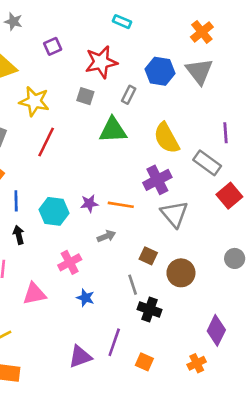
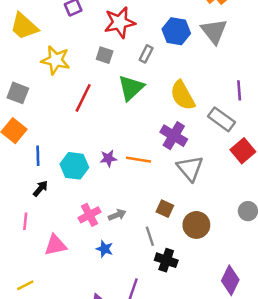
green triangle: (113, 130) -> (131, 88), turned -40
red line: (46, 142) -> (83, 98), moved
purple cross: (157, 180) -> (174, 136), turned -32
black arrow: (19, 235) -> (40, 188), turned 54
gray arrow: (106, 236) -> (117, 215), moved

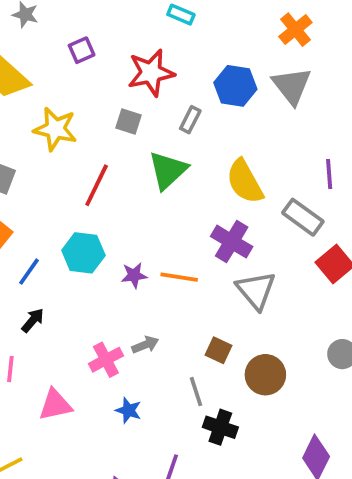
blue line: (38, 156) -> (29, 272), turned 36
cyan hexagon: (74, 166) -> (83, 253), moved
gray arrow: (117, 215) -> (145, 345), moved

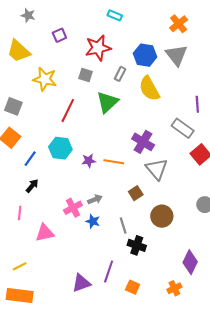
yellow semicircle: (245, 182) -> (149, 89), moved
brown square: (218, 350) -> (136, 193), moved, turned 32
blue star: (128, 410) -> (93, 221), moved

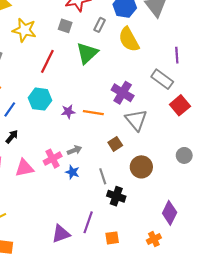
pink triangle: (45, 233) -> (24, 168), moved
orange square: (133, 287) -> (112, 238), turned -32

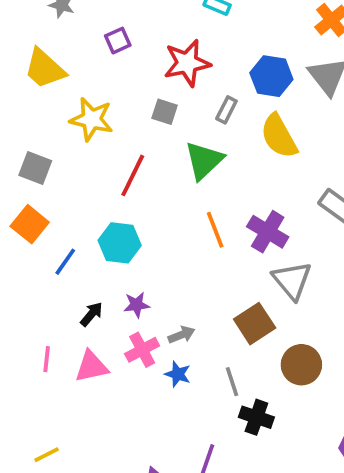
purple star: (68, 112) -> (136, 305), moved
orange line: (93, 113) -> (215, 230), moved, turned 60
black arrow: (12, 137) -> (92, 314), moved
brown square: (115, 144) -> (255, 324), size x1.5

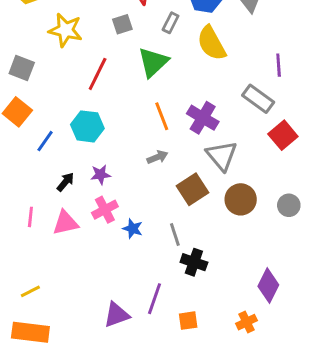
gray square: (165, 112) -> (122, 24), turned -36
gray arrow: (181, 335) -> (157, 157), moved
brown circle: (301, 365) -> (241, 199), moved

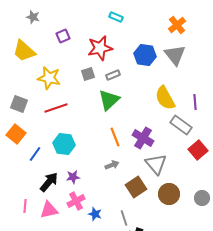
gray rectangle: (171, 23) -> (113, 75), moved, turned 40
yellow semicircle: (211, 43) -> (165, 98), moved
red line: (98, 74) -> (56, 108), moved, turned 45
black arrow: (65, 182) -> (49, 182), size x1.5

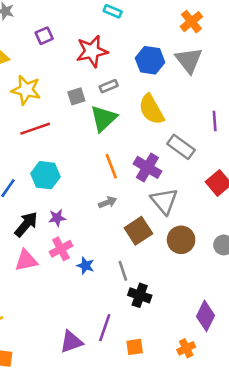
gray square: (88, 74) -> (76, 96), moved
yellow semicircle: (165, 98) -> (151, 109), moved
gray rectangle: (181, 125) -> (181, 147), moved

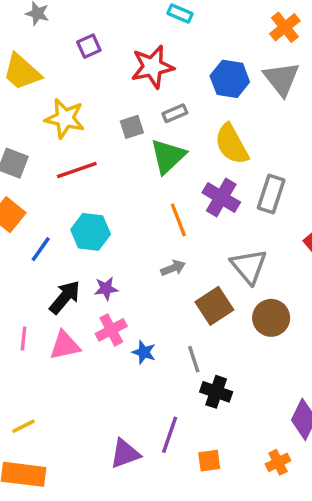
gray rectangle: (181, 147) -> (271, 194), turned 72
purple cross: (147, 167) -> (221, 197), moved

